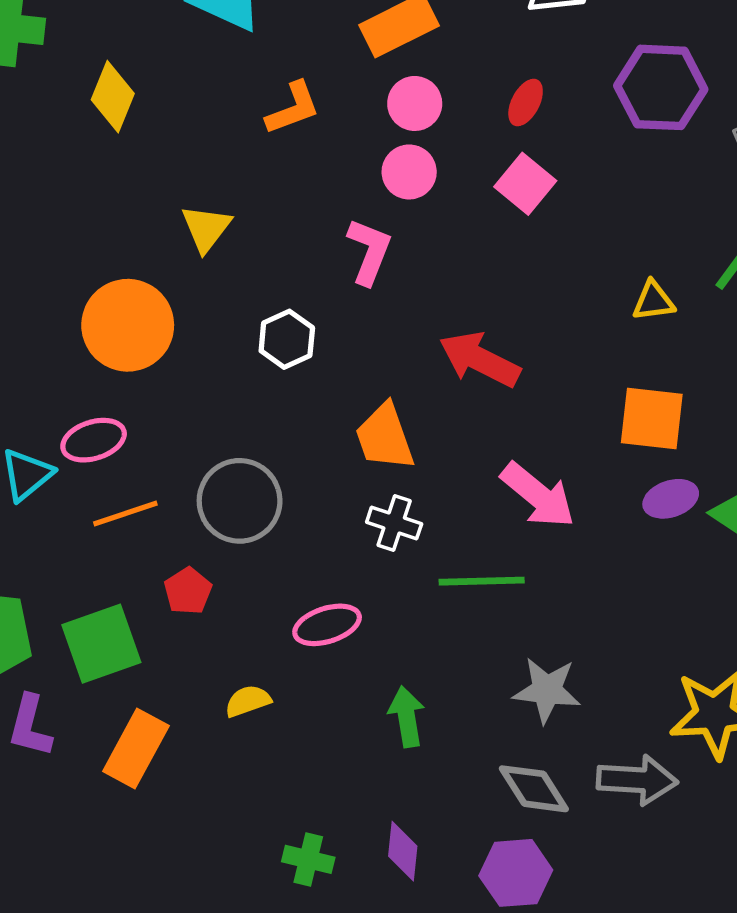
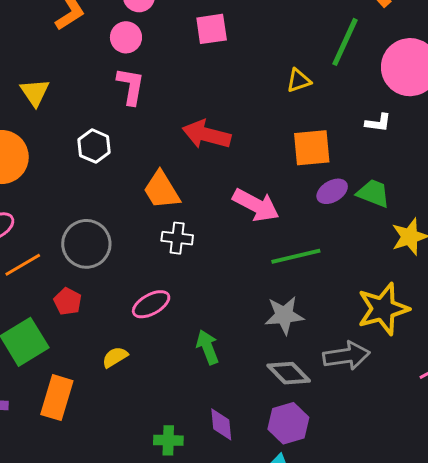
pink circle: (409, 172) -> (126, 37), moved
pink square: (525, 184) -> (212, 29), turned -36
green line: (482, 581) -> (296, 256), moved

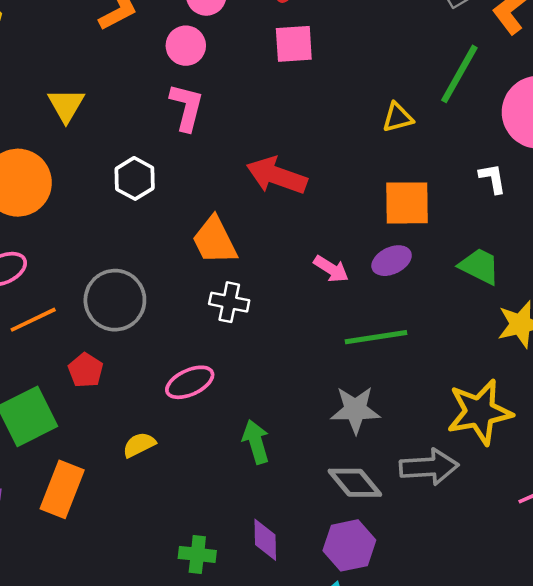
white L-shape: (378, 123) -> (493, 178), turned -112
purple ellipse: (332, 191) -> (392, 261), moved
pink arrow: (256, 205) -> (331, 269), size x0.6

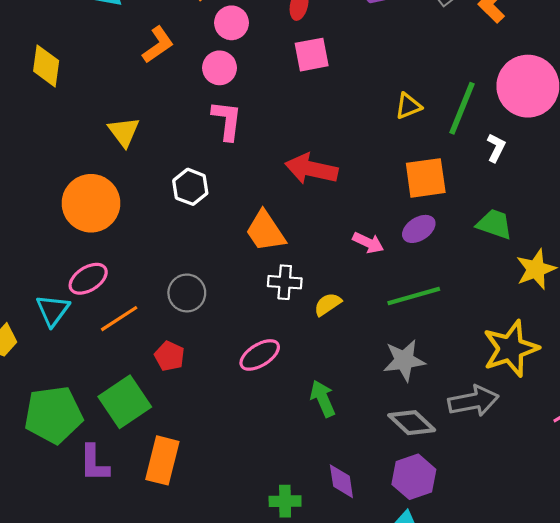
green line: (459, 74) -> (462, 108), moved
white L-shape: (493, 178) -> (496, 148), turned 44
gray circle: (115, 300) -> (187, 293), size x0.7
yellow semicircle: (139, 445) -> (328, 304), moved

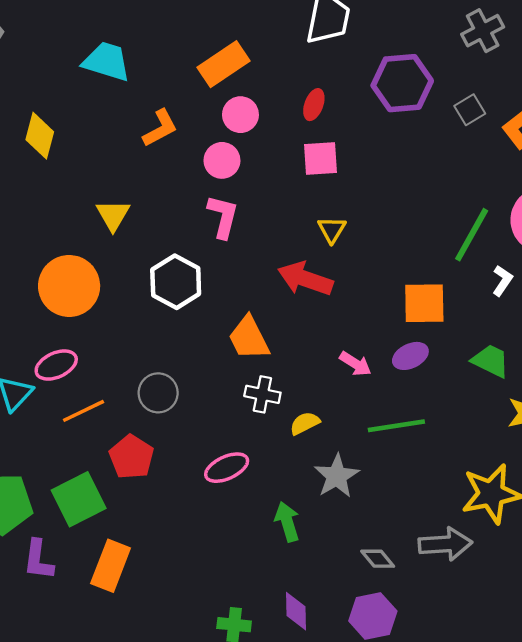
yellow triangle: (408, 106) -> (332, 230), moved, turned -44
white hexagon: (190, 187) -> (176, 282), size x1.4
red pentagon: (169, 356) -> (132, 457), size x1.4
gray star: (404, 360) -> (337, 476), moved, turned -30
gray diamond: (412, 423) -> (378, 559), size x0.7

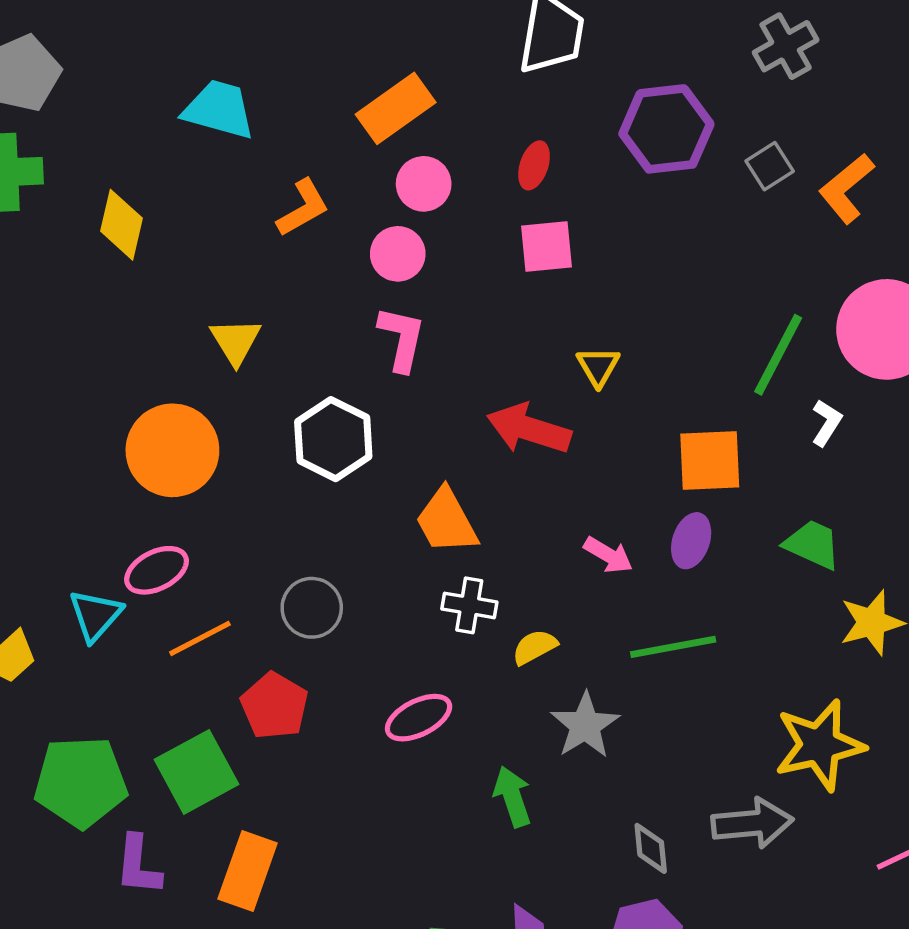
yellow triangle: (332, 230) -> (598, 366), moved
purple ellipse: (410, 356) -> (691, 541), turned -44
gray diamond: (378, 559) -> (651, 848), turned 36

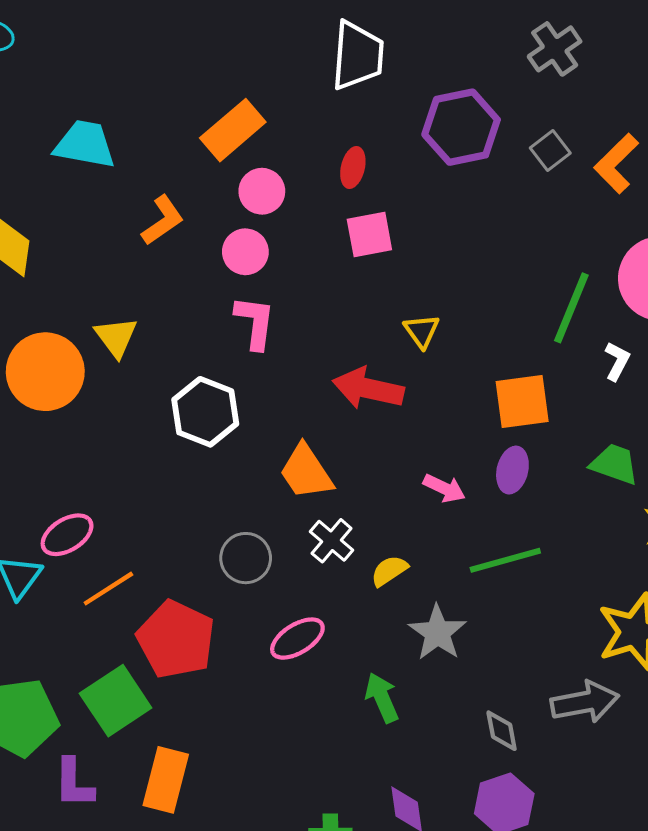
orange circle: (172, 450) -> (45, 372), moved
white cross: (469, 605) -> (332, 541), turned 36
gray circle: (312, 608) -> (246, 558), moved
red pentagon: (274, 706) -> (176, 639), size x1.4

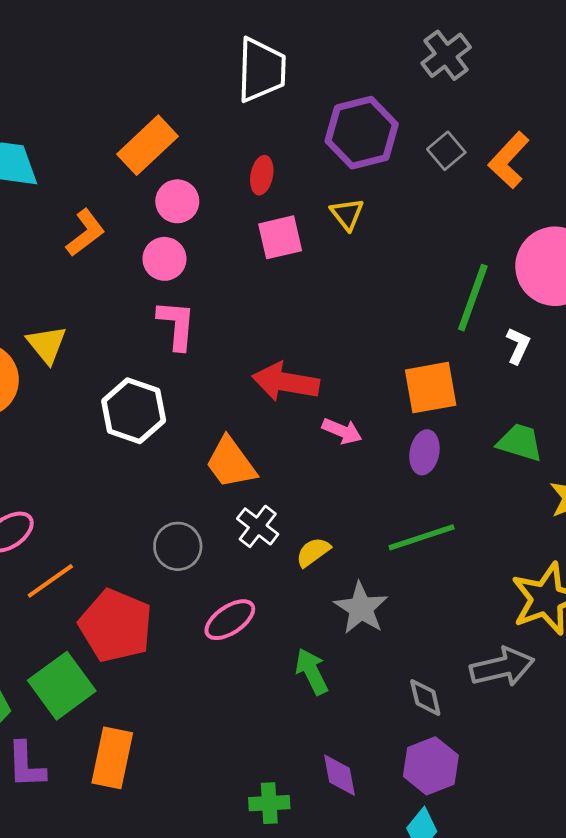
yellow triangle: (422, 331) -> (347, 214), moved
pink arrow: (444, 488) -> (342, 431), moved

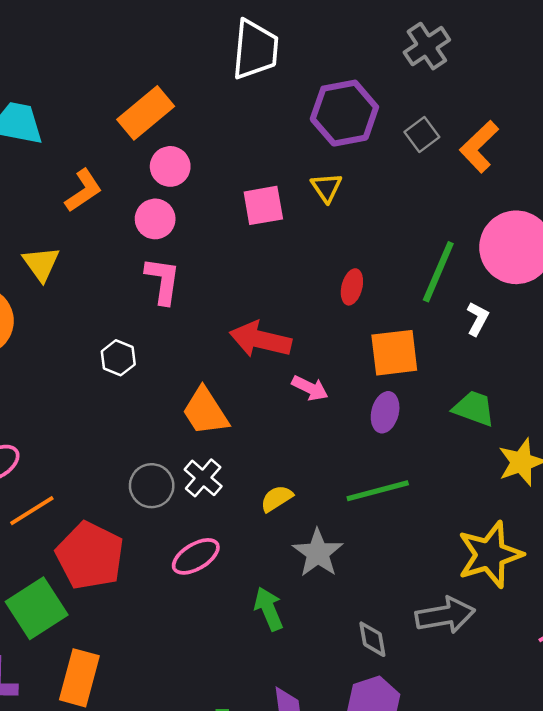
red ellipse: (262, 175) -> (352, 287), moved
yellow triangle: (47, 344) -> (41, 264), moved
white hexagon: (134, 411) -> (118, 358), size x0.6
white cross: (258, 526) -> (203, 478), moved

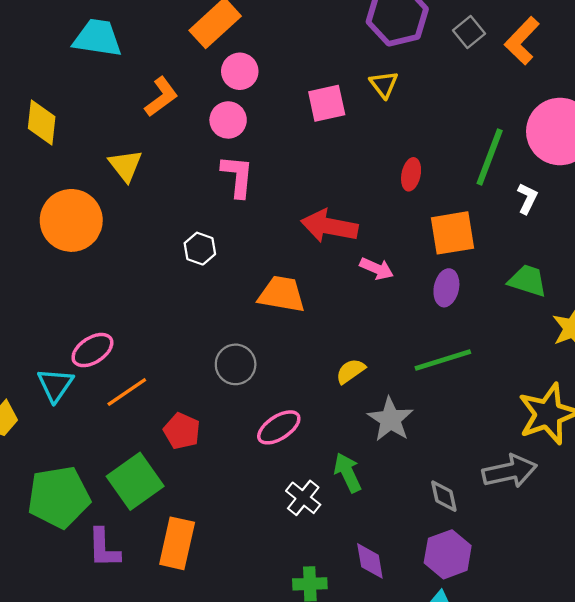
orange trapezoid: (205, 411) -> (282, 294), turned 135
white cross: (203, 478) -> (303, 498), moved
red pentagon: (90, 556) -> (182, 431), size x0.6

